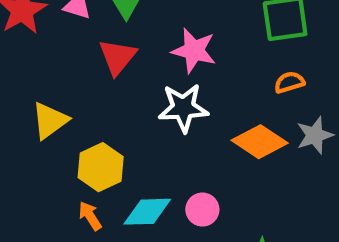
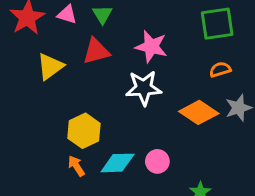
red triangle: (118, 57) -> (96, 51), turned 36
yellow triangle: (50, 120) -> (50, 67), moved

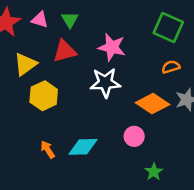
green square: (217, 24) -> (168, 28), turned 32
yellow hexagon: (84, 131) -> (44, 96), moved
pink circle: (157, 161) -> (134, 136), moved

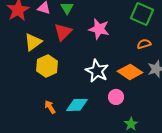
red triangle: (65, 51) -> (63, 32), turned -30
white star: (105, 83) -> (97, 71), moved, turned 30

